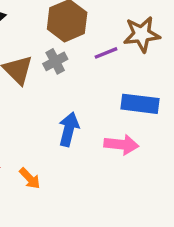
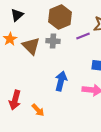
gray cross: (55, 61) -> (53, 41), turned 32

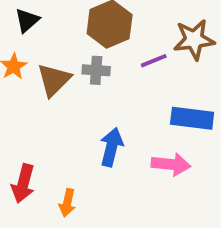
brown triangle: (31, 46) -> (54, 80), turned 30
orange arrow: (38, 110) -> (67, 203), turned 56

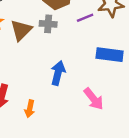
pink arrow: (171, 164) -> (94, 99), moved, turned 45

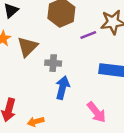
gray cross: (48, 24) -> (53, 63), moved
orange arrow: (30, 109) -> (36, 122), turned 63

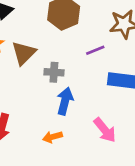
purple line: (88, 35) -> (95, 50), moved
orange arrow: (36, 122) -> (53, 137), moved

